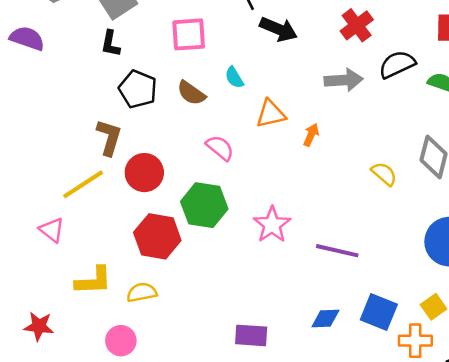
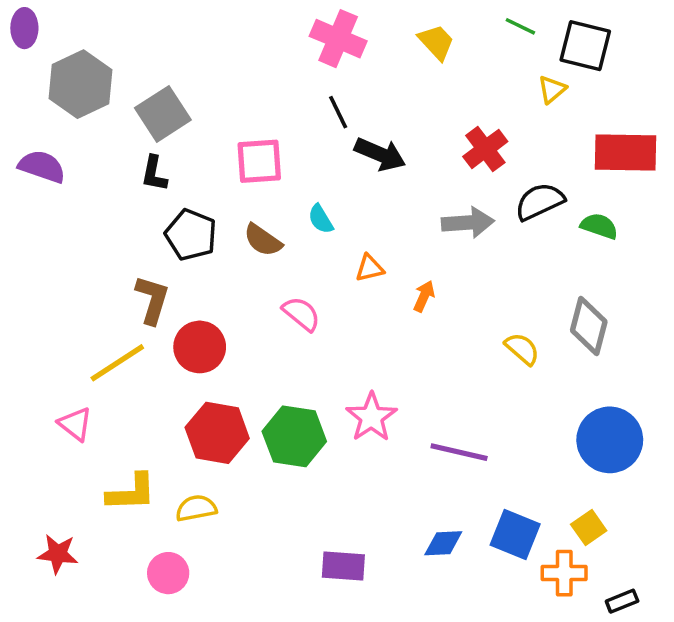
orange triangle: (271, 114) -> (370, 268), size x0.7
green hexagon: (204, 205) -> (294, 436), moved

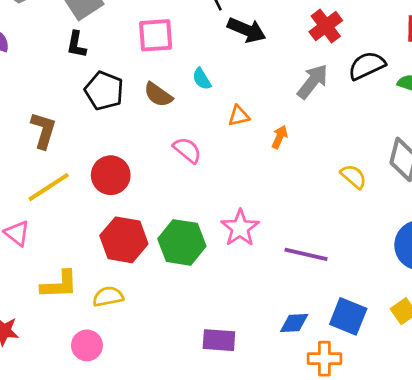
gray arrow: (468, 223) -> (313, 81), turned -48
brown L-shape: (152, 300) -> (43, 130), moved
orange cross: (564, 573) -> (324, 359), moved

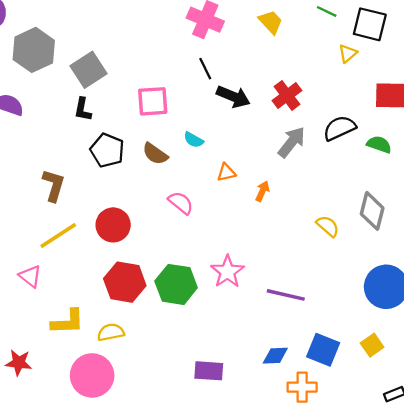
red cross: (326, 26) -> (287, 95), moved
cyan semicircle: (202, 79) -> (194, 140), turned -30
pink circle: (87, 345) -> (92, 375), size x1.6

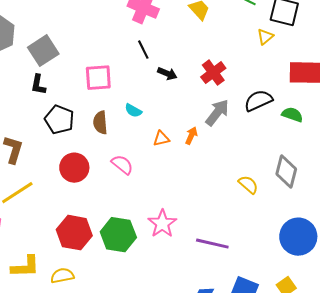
black arrow: (233, 97) -> (167, 74), size x0.7
brown semicircle: (155, 154) -> (100, 123), turned 50
orange arrow: (262, 191) -> (191, 136), moved
red circle: (113, 225) -> (74, 168), moved

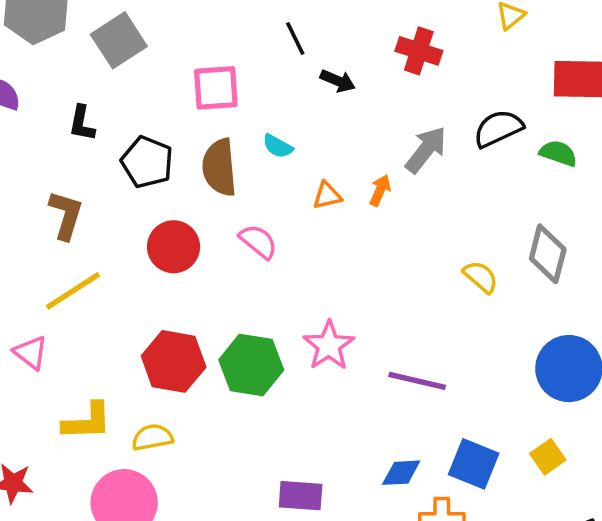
red cross: (213, 73) -> (419, 51), moved, turned -35
black L-shape: (38, 85) -> (82, 123), moved
brown semicircle: (100, 123) -> (219, 167), size x1.4

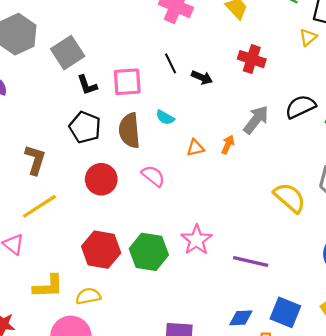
black line: (295, 39) -> (171, 63), moved
black L-shape: (82, 123) -> (87, 85), moved, turned -30
yellow semicircle: (481, 277) -> (290, 198), size x1.5

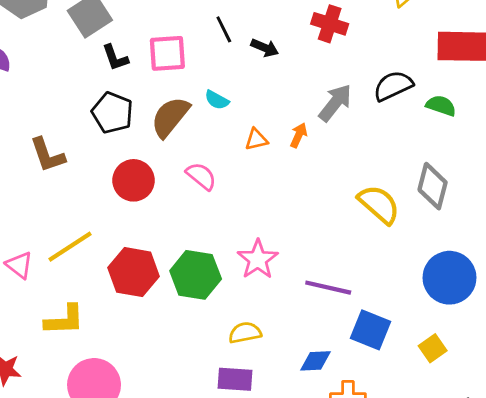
brown semicircle: (129, 131) -> (170, 117), turned 44
brown L-shape: (35, 160) -> (47, 155), turned 144
yellow line: (39, 206) -> (70, 247), moved
yellow semicircle: (88, 296) -> (245, 333), moved
blue square: (285, 312) -> (371, 330), moved

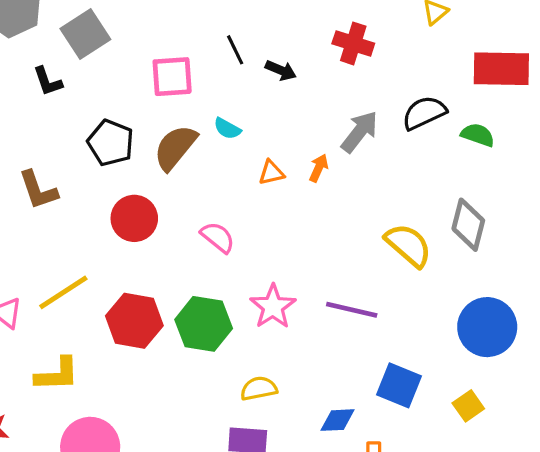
black L-shape: (115, 58) -> (48, 81), moved
pink semicircle: (201, 176) -> (218, 237), moved
purple line: (328, 288) -> (352, 310), moved

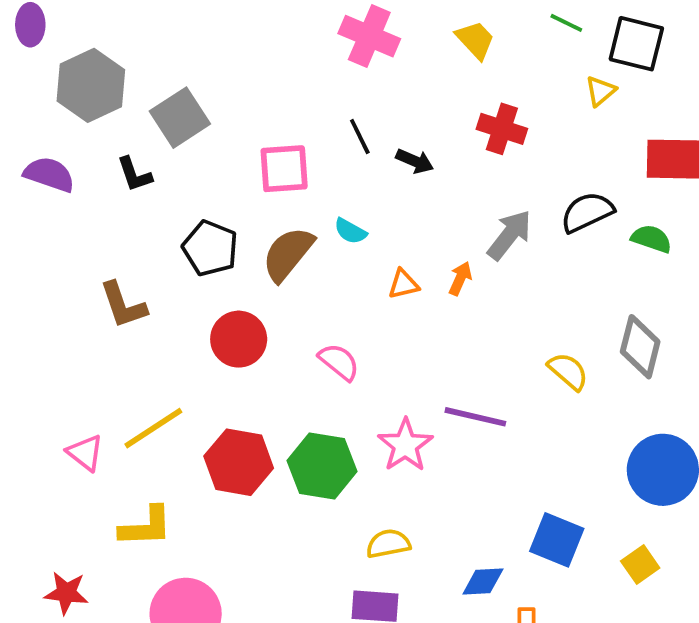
yellow semicircle: (408, 245) -> (568, 371), size x0.7
purple line: (352, 310) -> (475, 417), moved

